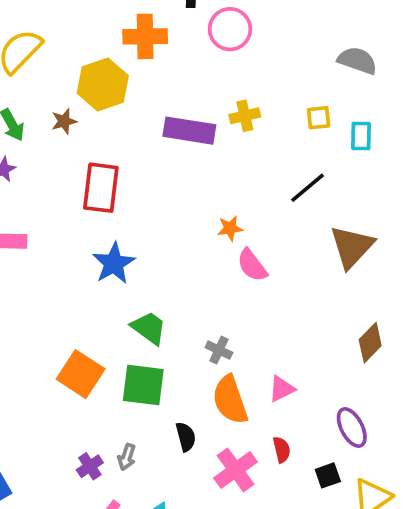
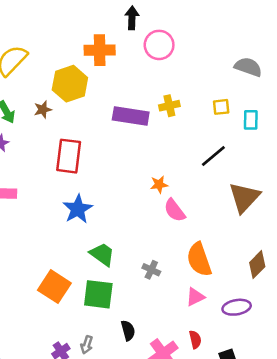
orange semicircle: (230, 400) -> (199, 259), moved
purple ellipse: (352, 428) -> (237, 307), moved, turned -72

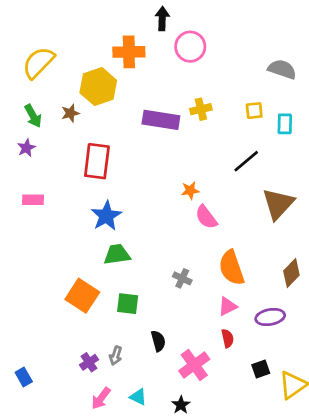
green trapezoid: (102, 254) -> (117, 254), moved, turned -44
green square: (98, 294) -> (128, 304), size x0.7
red semicircle: (195, 340) -> (228, 338), moved

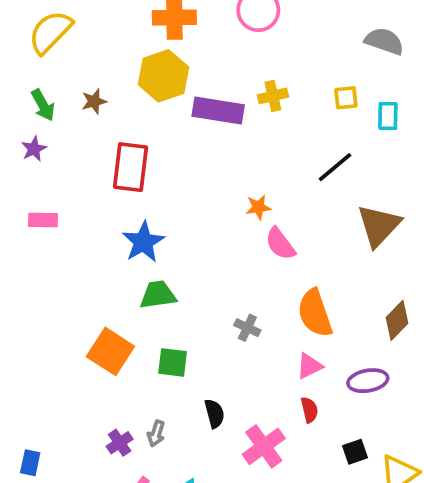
yellow hexagon: (98, 87) -> (163, 76), moved
blue rectangle: (24, 377) -> (30, 463), turned 42

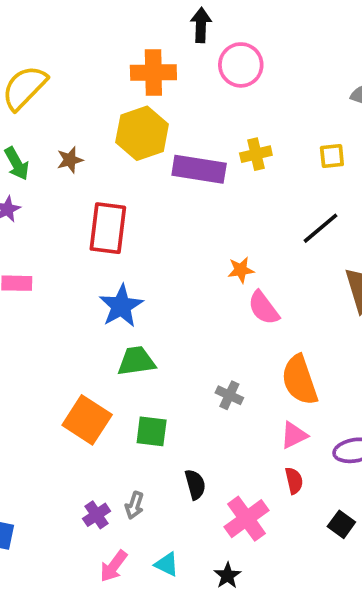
black square: (355, 452) -> (341, 524), turned -35

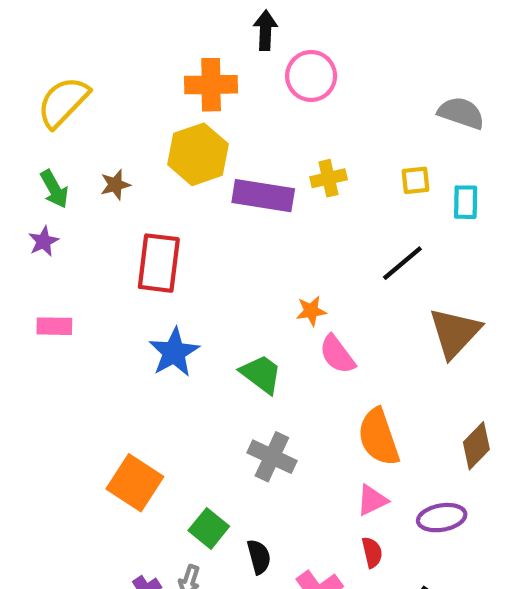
green trapezoid: (136, 361) -> (261, 374), moved, turned 45
gray cross: (229, 395) -> (272, 457), moved, size x1.5
green square: (152, 431) -> (209, 528), moved, turned 32

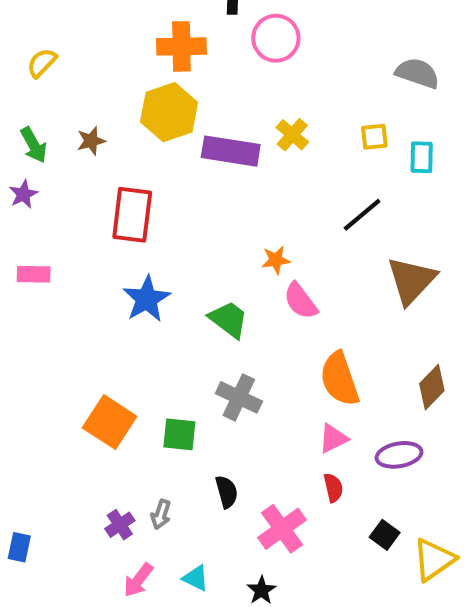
yellow semicircle: (63, 102) -> (42, 63), size x0.6
yellow cross: (329, 178) -> (292, 135), turned -36
green square: (209, 528) -> (179, 434), moved, turned -33

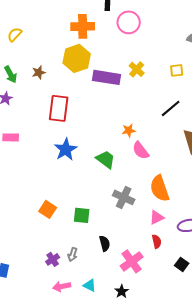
gray cross: (239, 397) -> (124, 197), moved
orange square: (110, 422) -> (48, 209), size x0.7
pink arrow: (138, 580) -> (62, 286), turned 42

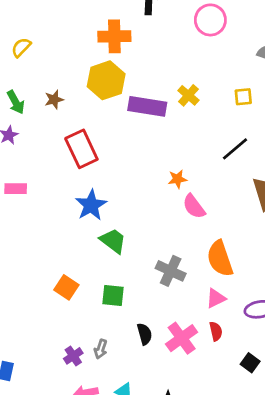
pink circle: (129, 22) -> (210, 20), moved
red rectangle: (59, 108) -> (81, 149), turned -32
green trapezoid: (106, 159) -> (113, 241), moved
pink cross: (132, 261) -> (182, 338), moved

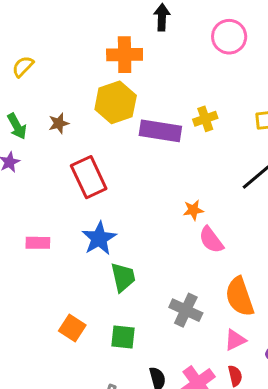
yellow cross: (188, 95) -> (205, 119), turned 30
pink rectangle: (16, 189) -> (38, 243), moved
green trapezoid: (113, 241) -> (123, 277), turned 40

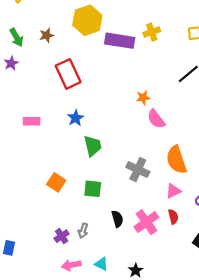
blue star: (99, 238) -> (76, 118), size x0.7

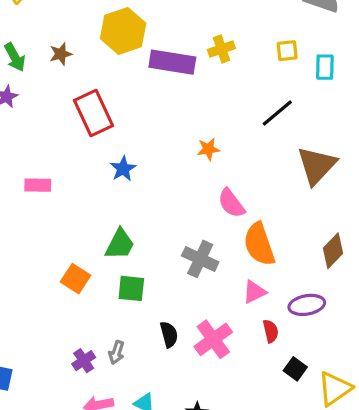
blue star: (76, 118) -> (123, 169), moved
pink semicircle: (156, 119) -> (231, 203), moved
green trapezoid: (93, 146) -> (120, 244), moved, turned 40
red semicircle: (173, 217) -> (271, 331), moved

